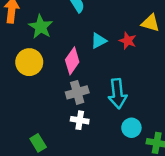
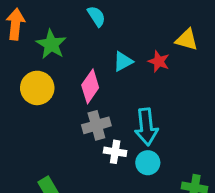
white cross: (80, 120) -> (115, 152), moved
cyan circle: (131, 128) -> (148, 163), moved

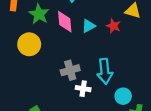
pink diamond: (90, 86) -> (65, 22), moved, turned -40
cyan circle: (148, 163) -> (123, 96), moved

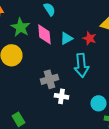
cyan arrow: (105, 71) -> (81, 65), moved

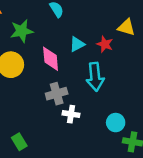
green star: (20, 27) -> (22, 31), turned 30
pink diamond: (44, 34) -> (51, 59), moved

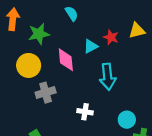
yellow triangle: (126, 27) -> (137, 30), turned -30
red star: (105, 44) -> (111, 37), moved
gray cross: (57, 94) -> (46, 93), moved

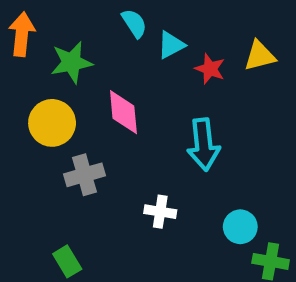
cyan triangle: (91, 46) -> (171, 45), moved

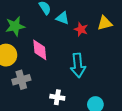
cyan triangle: (171, 45) -> (62, 18), turned 48

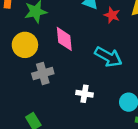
cyan arrow: (78, 65) -> (108, 57), turned -55

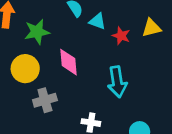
cyan arrow: (108, 57) -> (117, 82), turned 52

